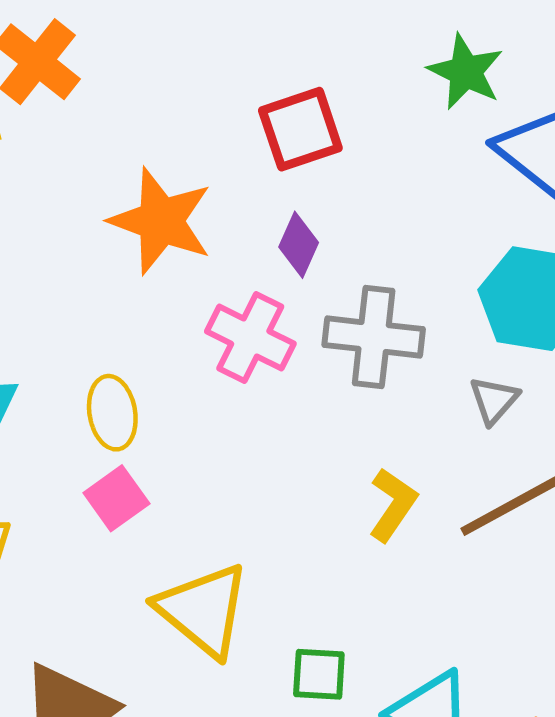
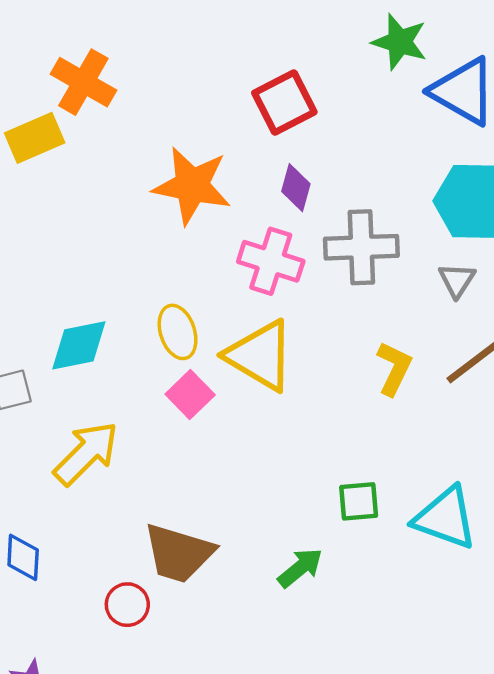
yellow triangle: (203, 610) -> (260, 356), moved

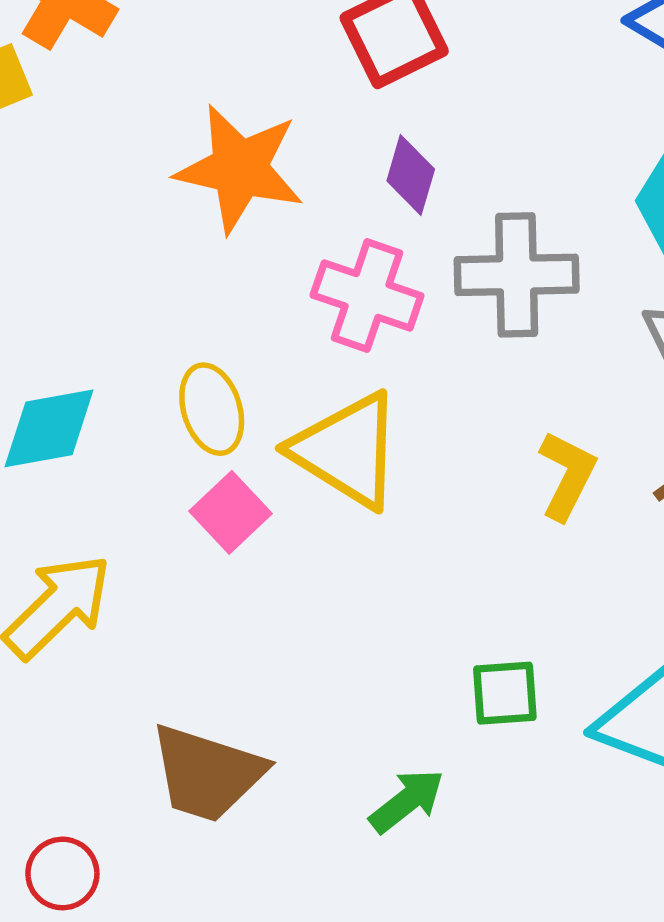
red circle: (127, 605) -> (62, 873), moved

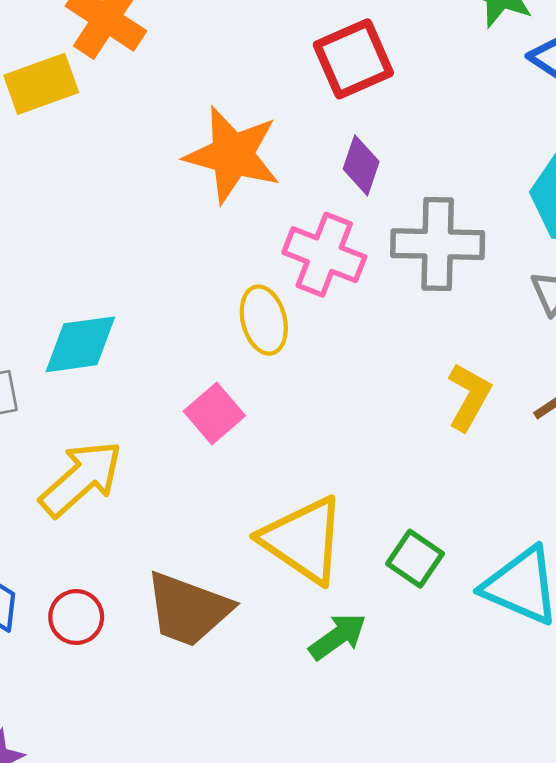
yellow ellipse: (212, 409) -> (264, 320), moved
yellow triangle: (347, 450) -> (303, 540), moved
green square: (505, 693) -> (415, 559), turned 36
red circle: (62, 873) -> (76, 617), moved

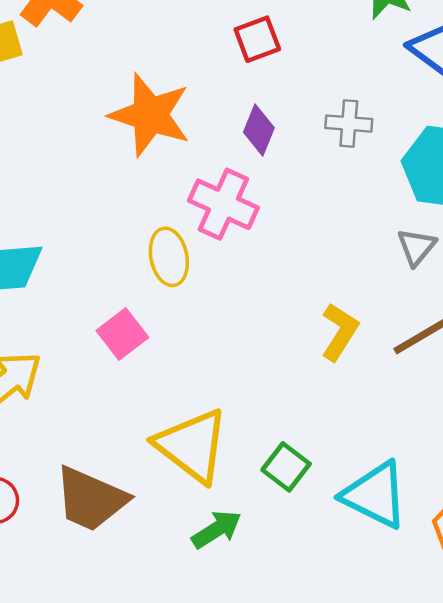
red square: (353, 59) -> (257, 39), size x0.7
gray cross: (438, 244) -> (349, 124), moved, size x0.6

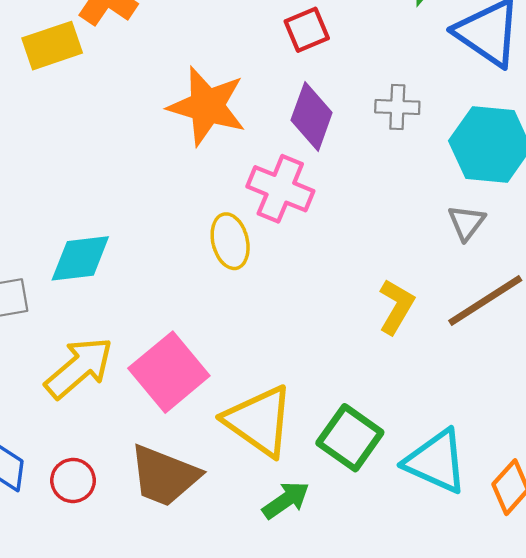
purple diamond: (259, 130) -> (312, 116), size x1.4
pink square: (122, 334) -> (169, 372), moved, size x1.6
green square: (286, 467) -> (350, 438), size x1.4

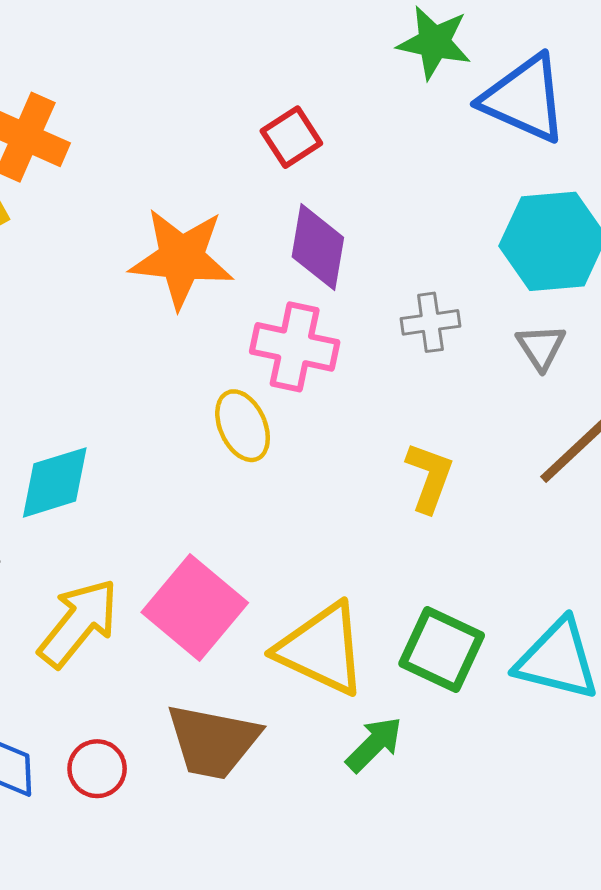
gray cross: (397, 107) -> (430, 322), moved
yellow L-shape: (396, 307) -> (429, 477), moved

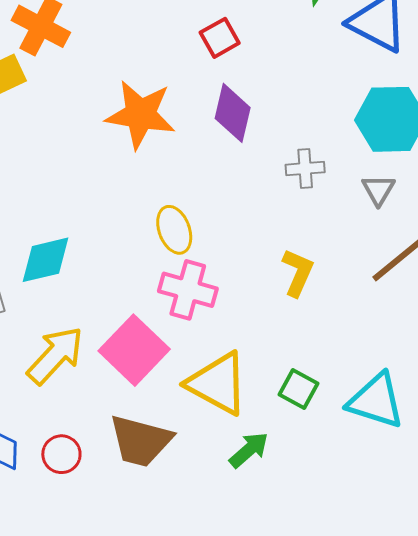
pink cross: (295, 347) -> (188, 290), moved
green square: (442, 649) -> (298, 389), size x0.7

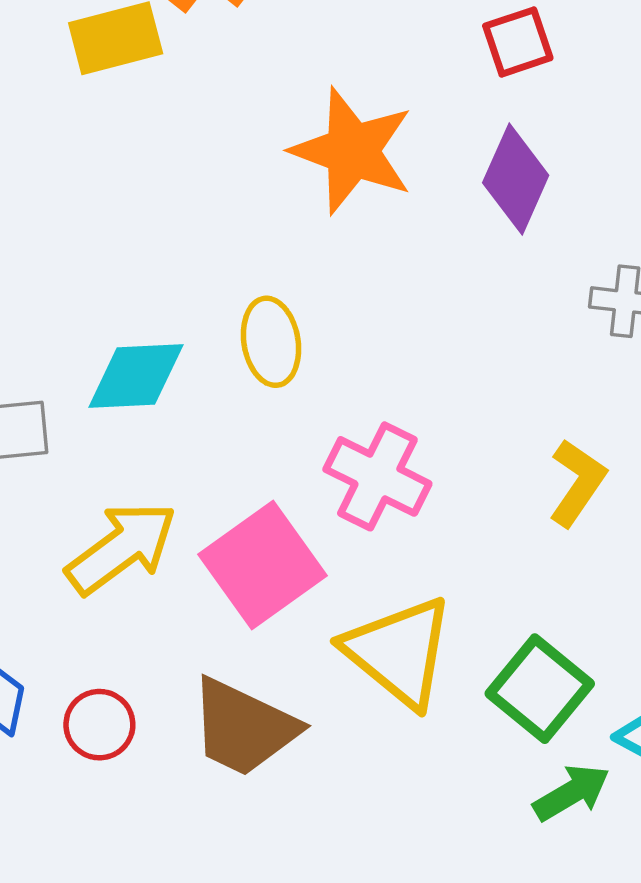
yellow ellipse: (174, 230) -> (271, 342), moved
green square: (298, 389) -> (540, 689), size x1.4
green arrow: (249, 450) -> (571, 793), moved

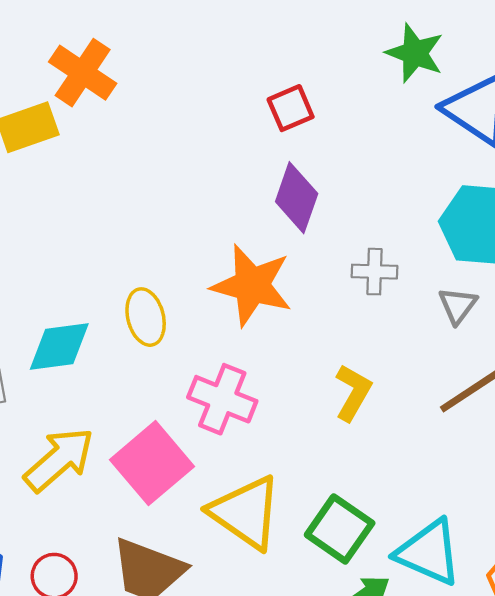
orange star: (352, 151) -> (252, 285), moved

